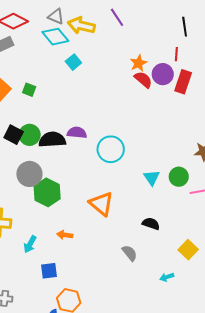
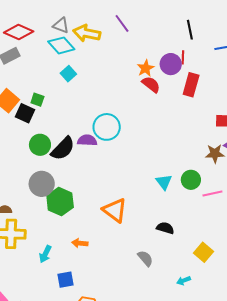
cyan square: (73, 62) -> (68, 74), moved
purple circle: (163, 74) -> (171, 64), moved
black square: (14, 135) -> (25, 113), moved
black semicircle: (52, 140) -> (63, 149), turned 140
cyan circle: (111, 149) -> (107, 127), moved

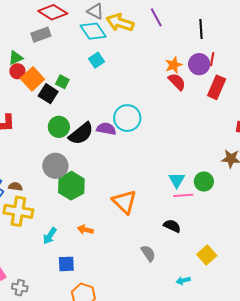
black line: (190, 30) -> (201, 29), moved
pink line: (212, 194) -> (183, 195), moved

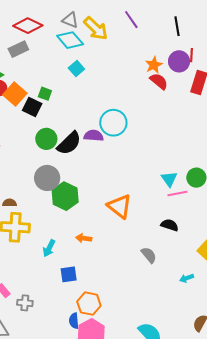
yellow arrow: (120, 22) -> (96, 29), turned -148

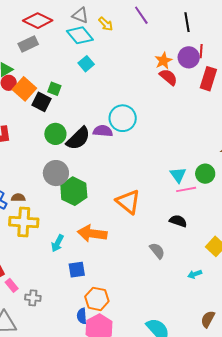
yellow arrow: (96, 29) -> (106, 24), size x0.6
orange arrow: (84, 238) -> (92, 233), size x1.8

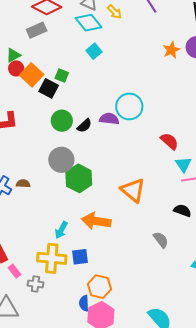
red semicircle: (168, 77) -> (169, 141), moved
black semicircle: (78, 138) -> (84, 126), size x0.6
yellow cross: (24, 222) -> (52, 258), moved

